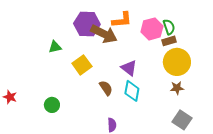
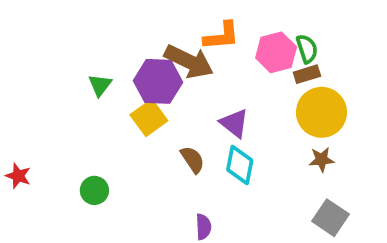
purple hexagon: (87, 24) -> (158, 81), moved
green triangle: (55, 47) -> (100, 85), turned -40

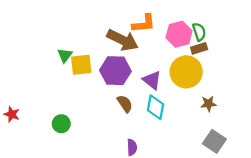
purple hexagon: (158, 81) -> (115, 71), moved
yellow circle: (321, 112) -> (186, 72), moved
yellow square: (149, 118) -> (81, 65), moved, turned 30

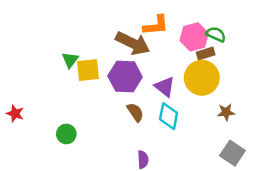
green semicircle: (199, 32) -> (216, 34), turned -48
brown rectangle: (199, 48) -> (206, 53), moved
red star: (12, 114) -> (15, 114), moved

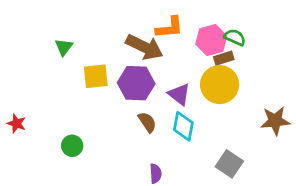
green triangle: (70, 60) -> (64, 47), moved
brown star: (226, 112) -> (275, 121), moved, size x1.5
gray square: (232, 153) -> (229, 164), moved

